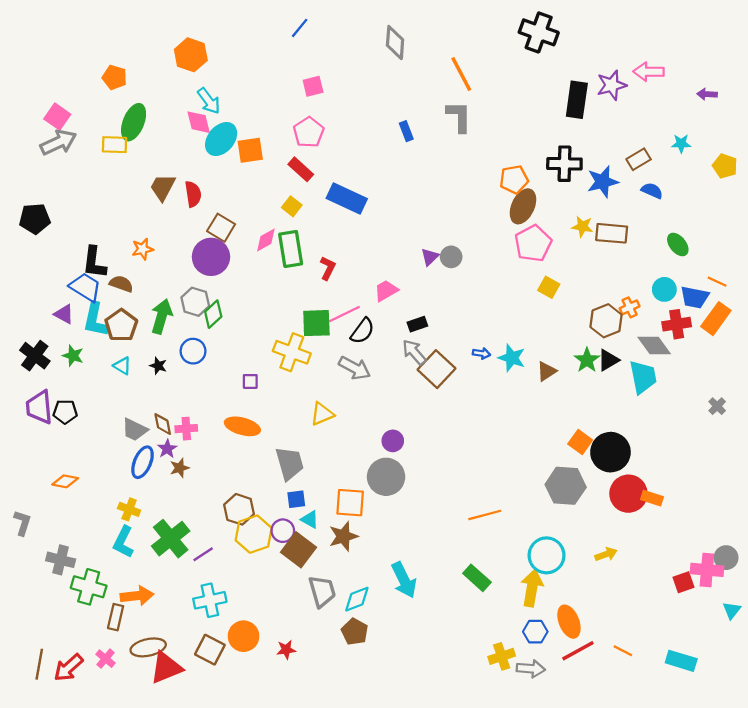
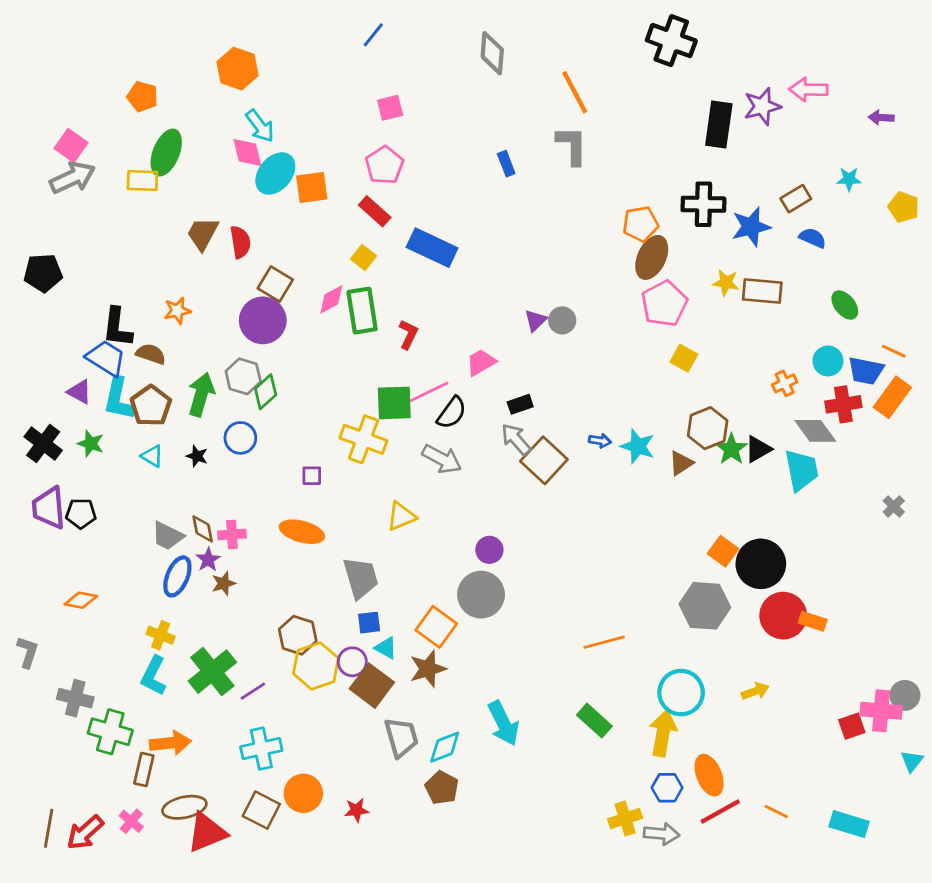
brown hexagon: (606, 321) -> (708, 428), moved
orange square: (350, 503) -> (436, 627), turned 32

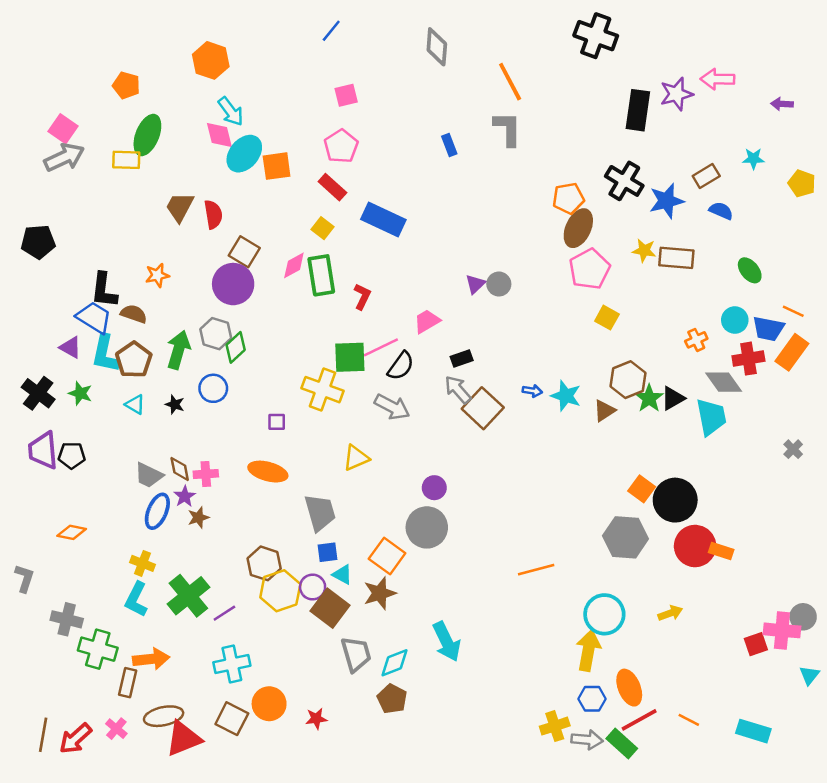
black cross: (703, 204) -> (624, 181), turned 30
green rectangle: (594, 721) -> (622, 743), moved

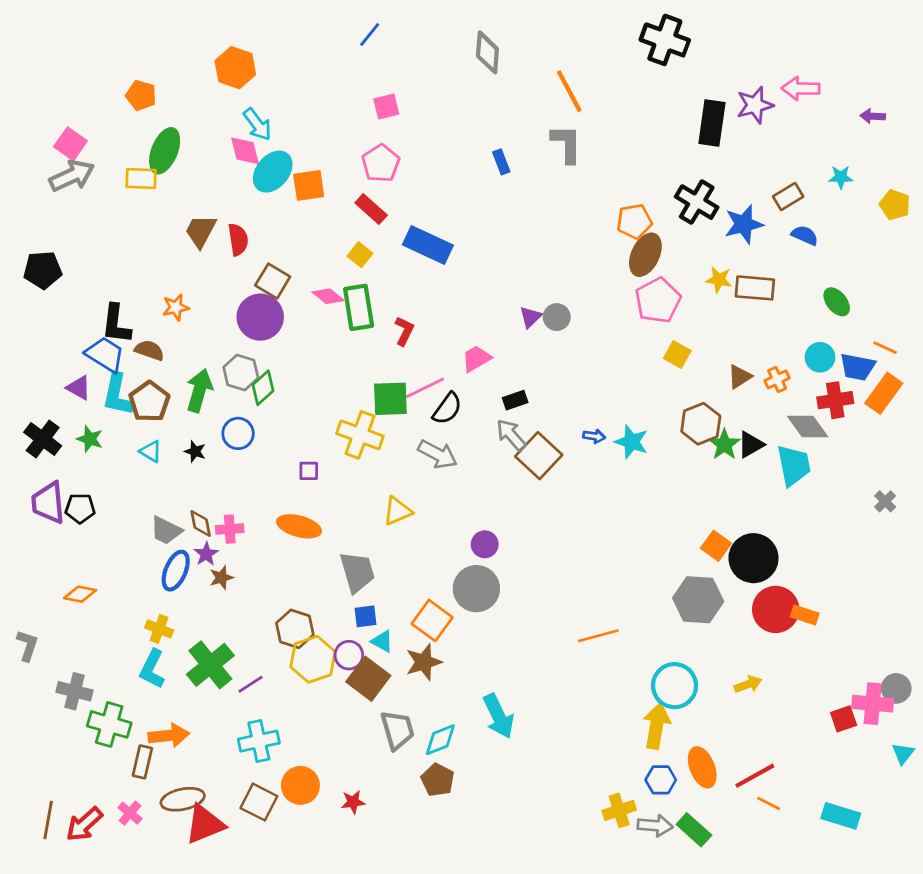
pink diamond: (294, 265) -> (328, 296), turned 68
brown triangle: (604, 411) -> (740, 377), moved
red line: (639, 720) -> (755, 776), moved

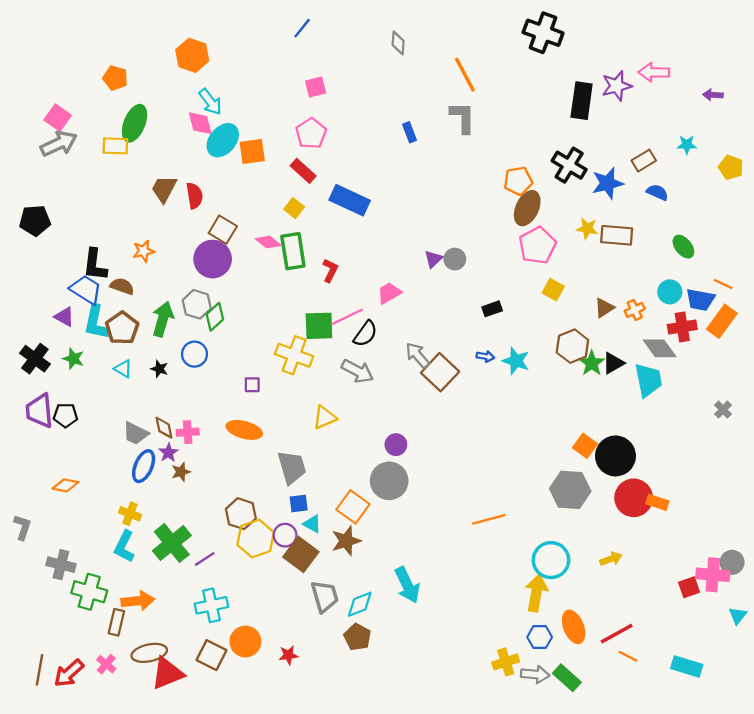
gray diamond: (487, 52) -> (398, 43), size x0.7
black rectangle: (515, 400) -> (492, 309), moved

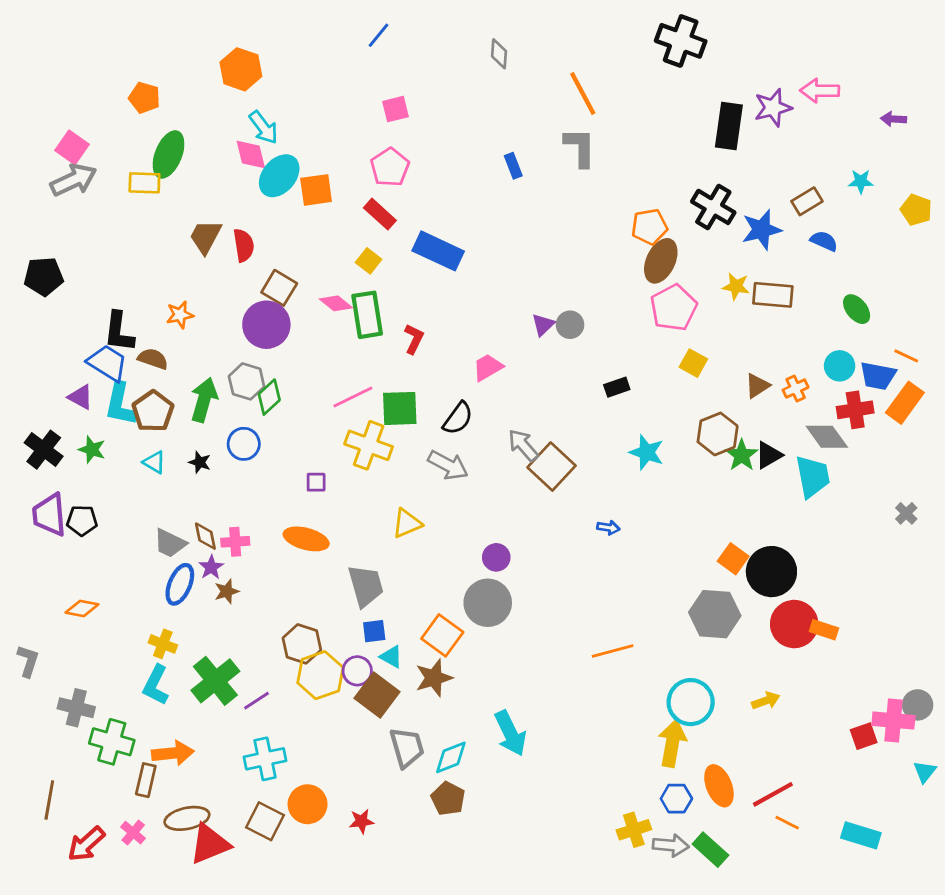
pink line: (347, 317) -> (353, 397), moved
blue arrow: (485, 356) -> (608, 528), moved
brown line: (39, 670) -> (49, 800), moved

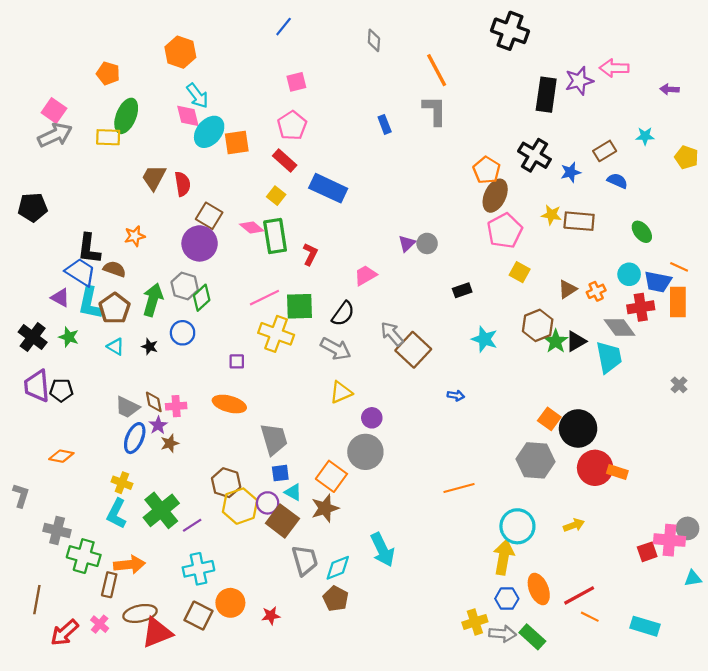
orange pentagon: (649, 227) -> (487, 170), turned -30
blue star: (762, 230) -> (571, 172), size x0.7
orange rectangle: (905, 403) -> (678, 302), turned -36
yellow triangle: (407, 523) -> (341, 392), moved
cyan triangle: (925, 772) -> (693, 578), turned 42

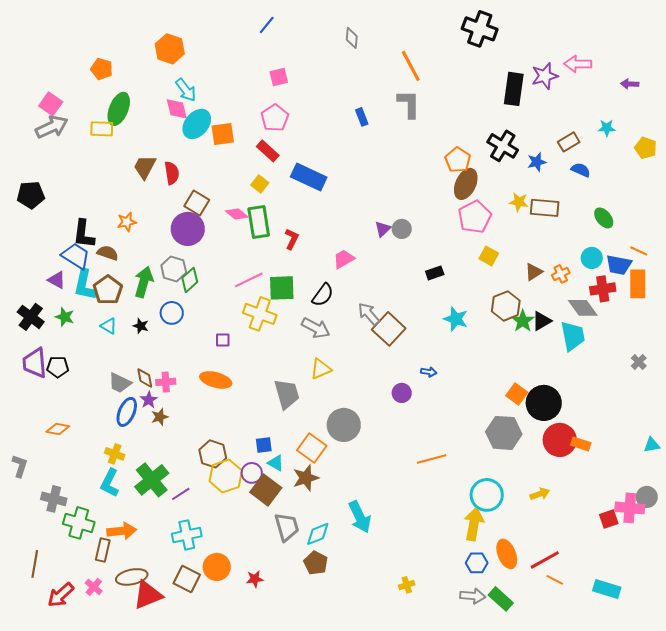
purple circle: (372, 418) -> (402, 393), moved
gray trapezoid: (274, 439) -> (287, 394), moved
cyan triangle: (693, 578) -> (652, 445), moved
yellow cross: (475, 622) -> (407, 585), moved, size x0.7

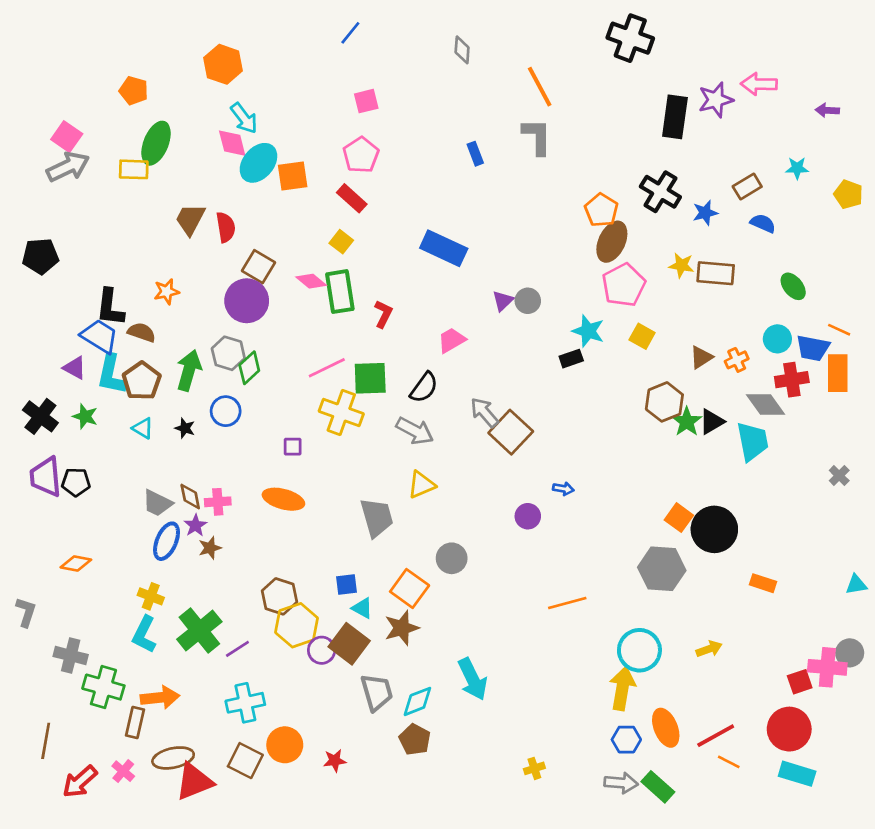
blue rectangle: (309, 177) -> (444, 248), moved
cyan star: (456, 319) -> (588, 331), moved
gray circle: (344, 425) -> (452, 558), size x0.7
red circle: (560, 440) -> (789, 729), moved
purple circle: (252, 473) -> (322, 650), moved

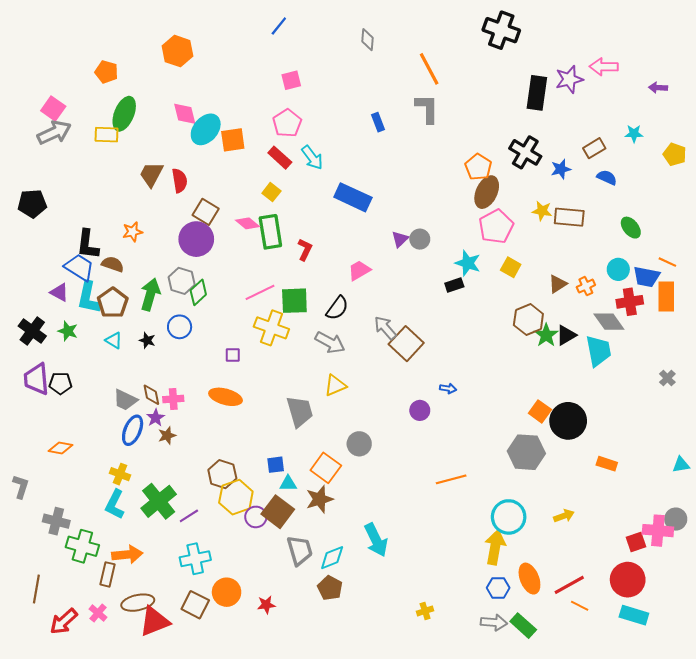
cyan arrow: (244, 118) -> (312, 158), moved
cyan triangle: (362, 608) -> (288, 484), turned -30

